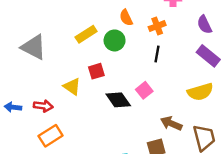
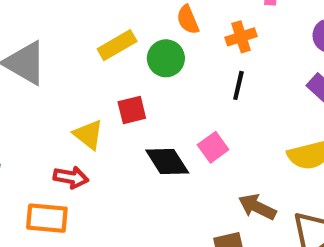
red arrow: (43, 106) -> (71, 177), moved
orange rectangle: (51, 136) -> (47, 218), turned 35

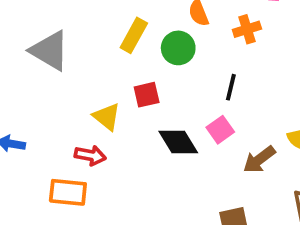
yellow rectangle: (117, 45) -> (134, 35), turned -32
black line: (238, 85) -> (231, 87), moved
brown arrow: (257, 207) -> (259, 160), moved, turned -64

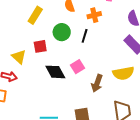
green circle: (178, 48) -> (62, 32), moved
black line: (231, 87) -> (85, 36), moved
brown arrow: (259, 160) -> (97, 83), turned -36

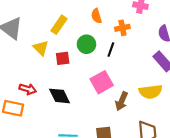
yellow triangle: (19, 57) -> (41, 48), moved
pink square: (78, 67) -> (102, 82), size x1.5
black diamond: (55, 72) -> (59, 96), moved

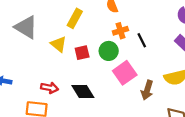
orange cross: (122, 28) -> (120, 31), moved
green circle: (86, 44) -> (109, 51), moved
black line: (111, 50) -> (142, 40), moved, turned -40

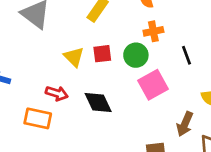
black line: (142, 40) -> (187, 55), moved
yellow triangle: (59, 44) -> (74, 57), moved
brown arrow: (147, 90) -> (185, 124), moved

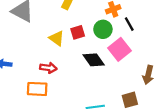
black line: (187, 55) -> (129, 24), moved
black diamond: (98, 103) -> (94, 60), moved

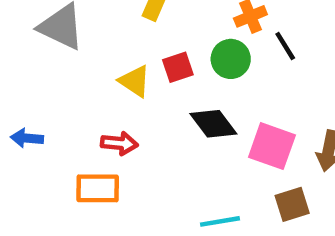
pink square: (119, 49) -> (272, 146), moved, turned -30

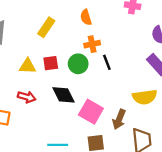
yellow triangle: (135, 81) -> (28, 66), turned -42
red arrow: (119, 143) -> (27, 97), moved

